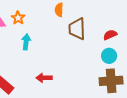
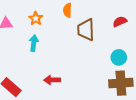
orange star: (18, 18) -> (36, 18), moved
red semicircle: (110, 35) -> (120, 22), moved

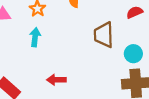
brown trapezoid: (86, 30) -> (104, 35), moved

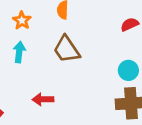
brown trapezoid: (104, 35) -> (67, 49), moved, turned -32

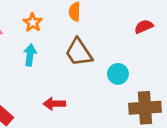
cyan circle: (128, 70) -> (118, 74), moved

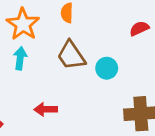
orange star: (33, 22) -> (23, 24), size x1.6
cyan circle: (118, 74) -> (107, 68), moved

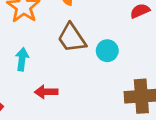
cyan arrow: (20, 58) -> (22, 59), moved

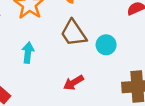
red arrow: (46, 92) -> (74, 83), moved, turned -30

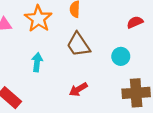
cyan circle: (106, 45) -> (121, 56), moved

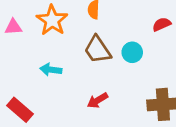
cyan circle: (121, 56) -> (132, 52), moved
cyan arrow: (37, 62) -> (51, 70), turned -90

